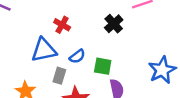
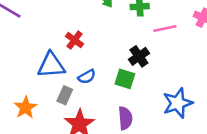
black cross: (114, 24) -> (139, 56), moved
green square: (103, 66) -> (125, 79), moved

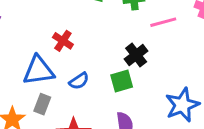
green square: (125, 79) -> (122, 81), turned -30
gray rectangle: (65, 95) -> (42, 104), moved

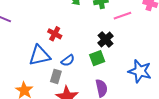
gray rectangle: (42, 104) -> (56, 76), moved
blue star: (182, 105) -> (140, 71), turned -30

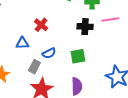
black cross: (106, 40) -> (85, 27), moved, turned 35
blue triangle: (40, 55) -> (22, 43), size x0.6

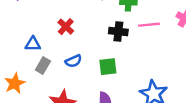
blue triangle: (22, 43) -> (33, 44), moved
gray rectangle: (34, 67) -> (43, 65), moved

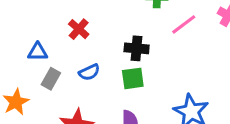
pink line: (149, 25) -> (184, 24), turned -30
black cross: (118, 31) -> (137, 48), moved

